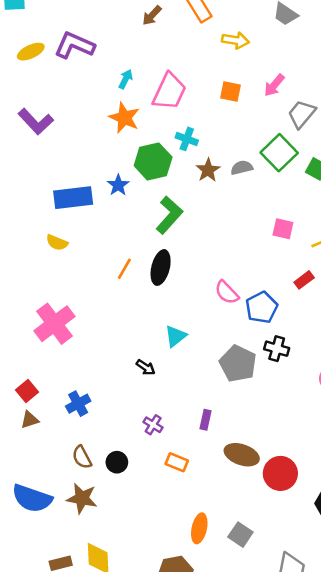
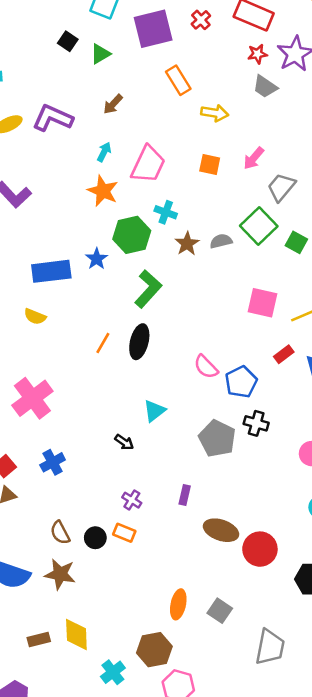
brown arrow: (152, 15) -> (113, 104), moved
pink square: (283, 229) -> (262, 303), size x1.4
blue cross: (78, 404) -> (53, 462), moved
orange rectangle: (177, 462) -> (124, 533), moved

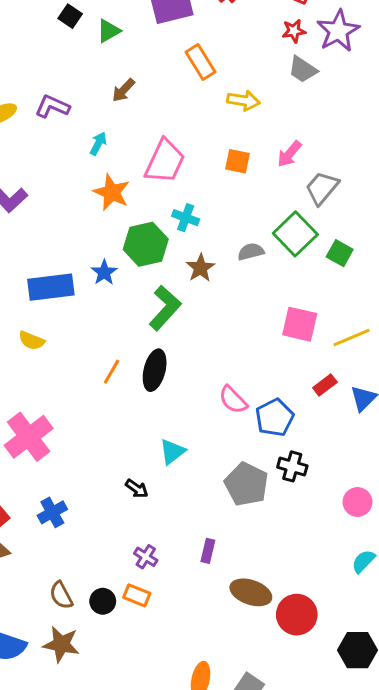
purple L-shape: (53, 118) -> (52, 106), size x0.7
cyan arrow: (104, 152) -> (98, 143), moved
brown star: (187, 244) -> (200, 268), moved

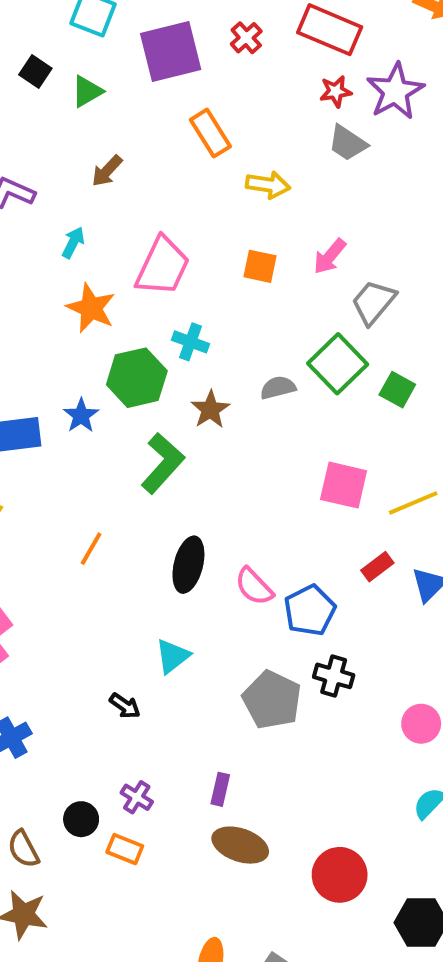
black ellipse: (155, 370) -> (188, 565), moved
brown ellipse: (251, 592) -> (240, 845), moved
black circle: (103, 601) -> (81, 819), moved

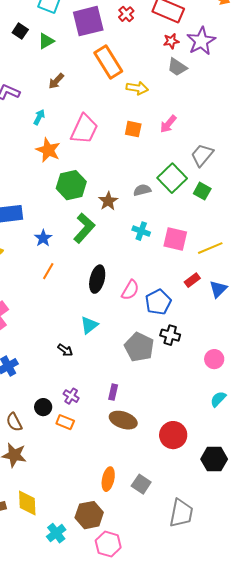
orange rectangle: (210, 133) -> (108, 62), size x1.4
gray trapezoid: (373, 302) -> (202, 155), moved
cyan cross: (190, 342) -> (141, 231), moved
blue star: (81, 415) -> (43, 238), moved
pink semicircle: (254, 586) -> (130, 290), turned -105

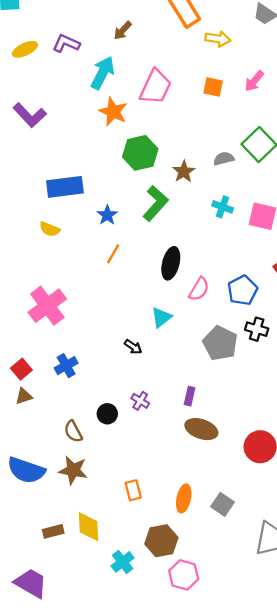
cyan arrow: (39, 117) -> (103, 73), size x1.8
pink semicircle: (130, 290) -> (199, 289), moved
orange rectangle: (65, 422) -> (133, 490), moved, turned 54

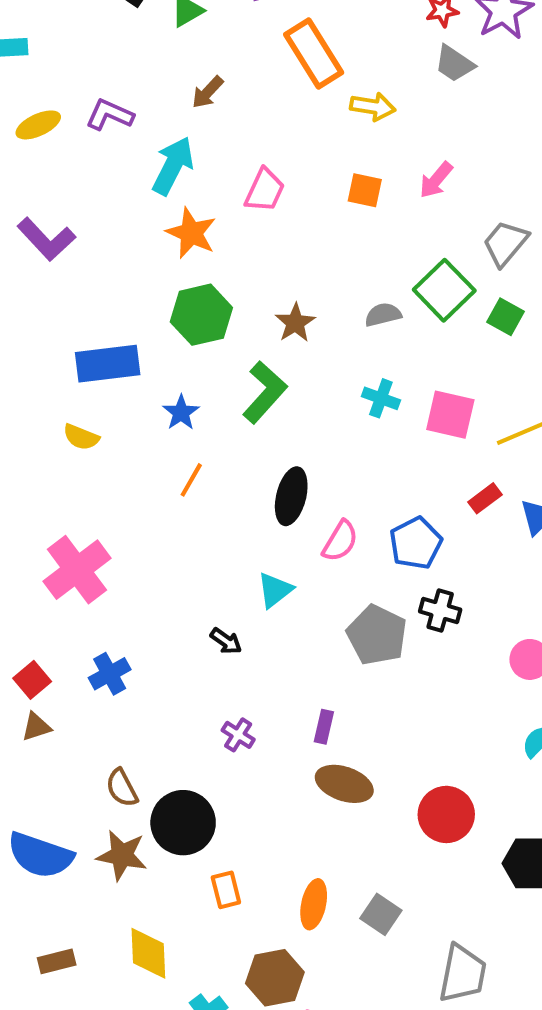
pink trapezoid: (156, 87) -> (265, 190), size x0.7
green hexagon: (140, 153) -> (201, 315), moved
brown star: (184, 172) -> (295, 323), moved
black circle: (107, 414) -> (183, 823), moved, size x1.8
brown rectangle: (53, 531) -> (57, 961), moved

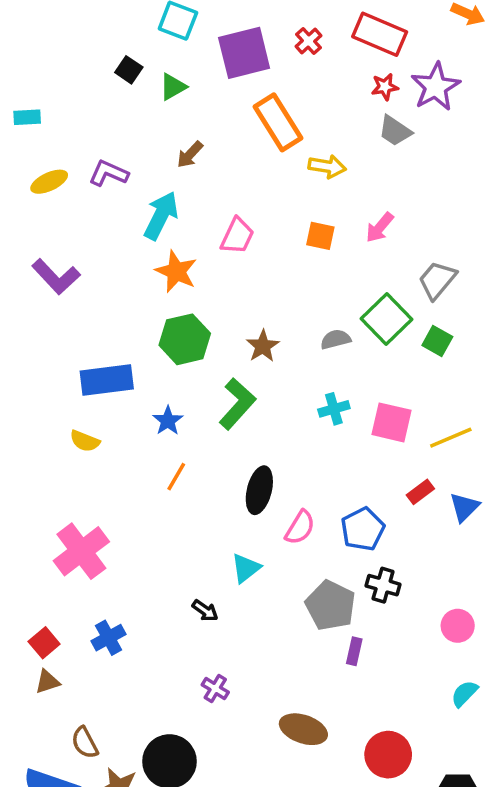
cyan cross: (381, 398) -> (334, 409), turned -36
purple rectangle: (324, 727) -> (354, 651), moved
brown semicircle: (122, 788) -> (85, 743), moved

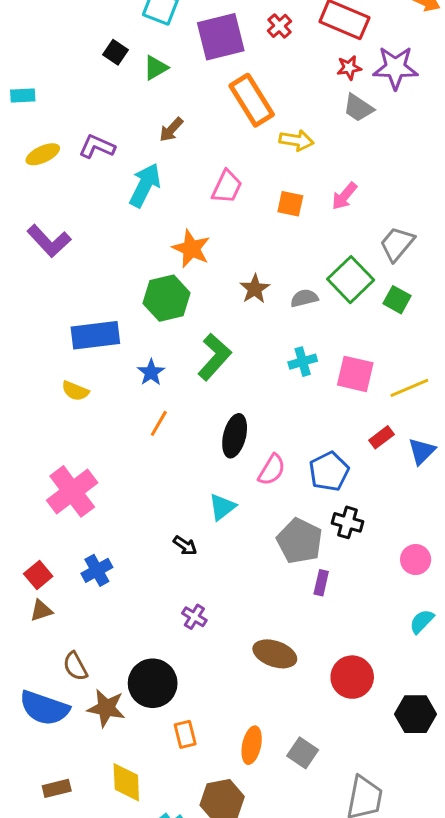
purple star: (436, 87) -> (395, 68), turned 30
pink trapezoid: (237, 236) -> (227, 187), moved
orange star: (176, 272) -> (191, 249), moved
brown star: (263, 346) -> (255, 289), moved

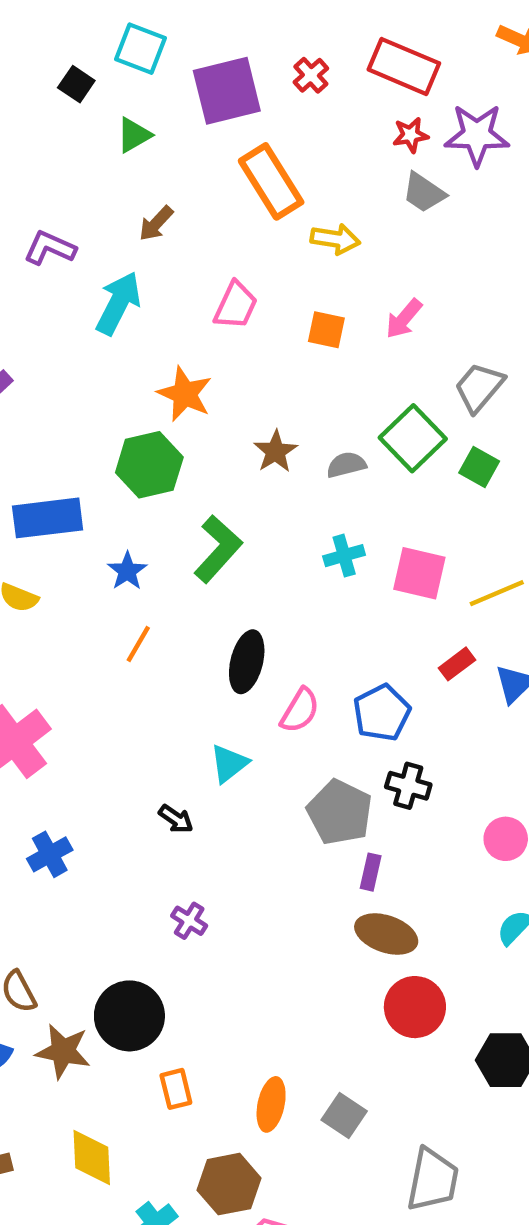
black square: (115, 52) -> (76, 84), moved
brown ellipse: (275, 654) -> (386, 934), moved

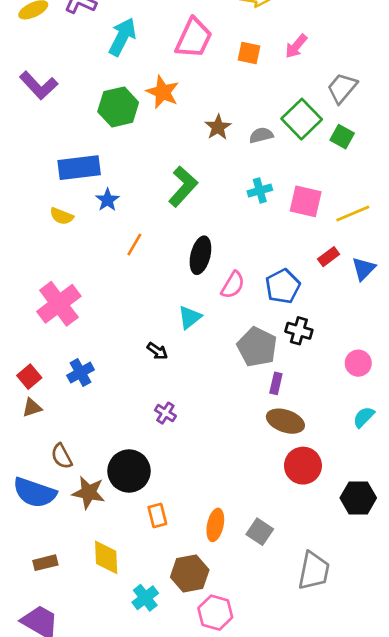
pink trapezoid: (236, 305) -> (194, 38), size x1.4
green hexagon: (149, 465) -> (118, 107), moved
blue star: (127, 571) -> (107, 200), moved

